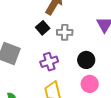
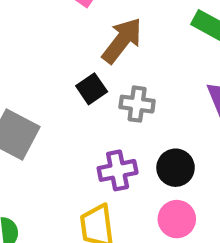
purple cross: (49, 62) -> (118, 170), moved

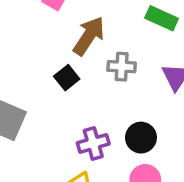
gray cross: (137, 104) -> (122, 67), moved

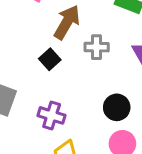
purple cross: (93, 143) -> (52, 115), moved, turned 36

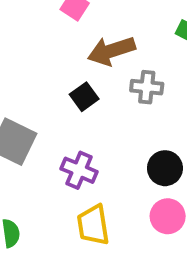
brown arrow: (67, 22) -> (111, 51), turned -144

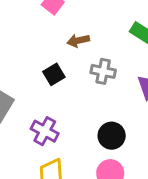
brown arrow: (111, 51) -> (78, 41), size x0.6

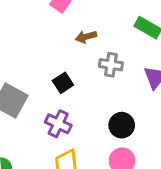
black square: (54, 74) -> (63, 83), moved

